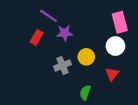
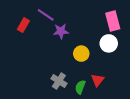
red rectangle: (37, 37) -> (23, 25), moved
gray cross: (63, 65) -> (59, 81), moved, turned -35
red triangle: (112, 74) -> (98, 80), moved

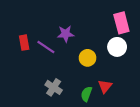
purple line: (46, 15) -> (46, 47), moved
red rectangle: (23, 25) -> (24, 43), moved, turned -40
gray cross: (59, 81) -> (54, 87), moved

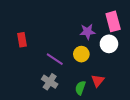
purple star: (66, 34) -> (87, 32), moved
purple line: (46, 47) -> (55, 59), moved

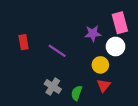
yellow circle: (81, 54) -> (100, 65), moved
purple line: (55, 59) -> (57, 51), moved
green semicircle: (80, 88) -> (77, 93), moved

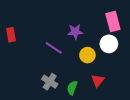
purple star: (93, 34) -> (75, 32), moved
red rectangle: (24, 42) -> (11, 35), moved
yellow circle: (100, 65) -> (87, 55), moved

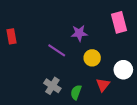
white circle: (109, 44) -> (123, 70), moved

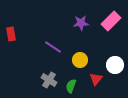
pink rectangle: (119, 22) -> (111, 21), turned 60
purple star: (79, 33) -> (81, 23), moved
yellow circle: (92, 58) -> (80, 60), moved

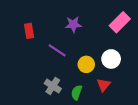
purple star: (81, 23) -> (73, 24), moved
red rectangle: (11, 34) -> (29, 31), moved
white circle: (115, 65) -> (111, 59), moved

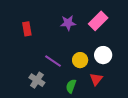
pink rectangle: (120, 22) -> (98, 21), moved
purple line: (57, 50) -> (53, 61), moved
gray cross: (53, 86) -> (37, 80), moved

